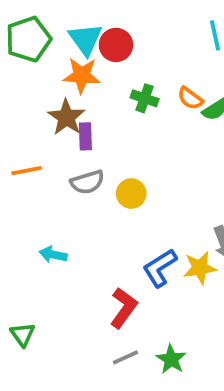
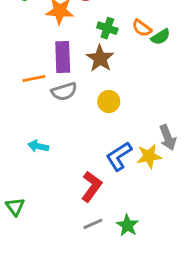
brown star: (66, 117) -> (100, 58), moved
purple rectangle: (85, 136) -> (63, 57), size x1.5
orange line: (26, 171) -> (34, 79), moved
yellow circle: (131, 194) -> (109, 102), moved

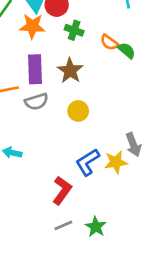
green cross: (107, 28) -> (74, 30), moved
green semicircle: (161, 37) -> (127, 50), turned -108

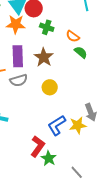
green semicircle: (127, 50) -> (81, 52), moved
gray line: (63, 225) -> (77, 172), moved, turned 72
green star: (96, 227) -> (49, 158), moved

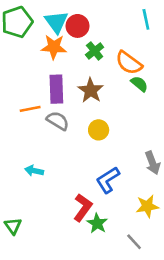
green cross: (47, 27) -> (95, 51), turned 32
orange semicircle: (73, 36) -> (129, 63), size x1.5
gray semicircle: (19, 80) -> (58, 121), turned -132
yellow star: (78, 125) -> (147, 206), moved

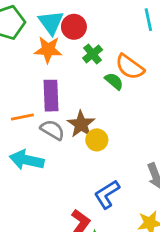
green semicircle: (139, 84) -> (114, 81), moved
brown star: (91, 90) -> (81, 124), moved
cyan arrow: (34, 171) -> (27, 160), moved, size x1.6

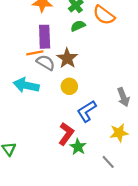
green semicircle: (114, 81) -> (78, 26), moved, turned -64
orange line: (22, 117) -> (35, 53), moved
yellow circle: (97, 140) -> (69, 86), moved

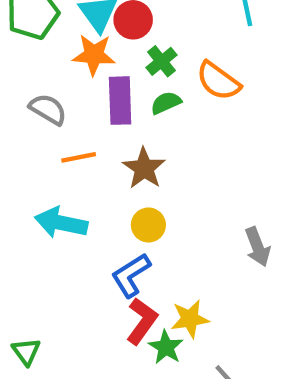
purple rectangle: (45, 37) -> (120, 101), moved
gray semicircle: (46, 63) -> (48, 109), moved
blue L-shape: (87, 111) -> (131, 275), moved
yellow star: (119, 133) -> (190, 319), moved

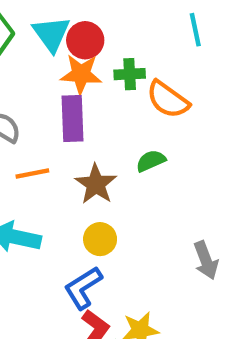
orange star: (94, 55) -> (81, 74), moved
green cross: (162, 61) -> (130, 74), moved, turned 36
green semicircle: (166, 103) -> (151, 161), moved

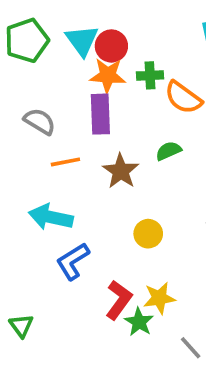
yellow circle: (100, 239) -> (148, 234), moved
blue L-shape: (83, 288) -> (73, 261), moved

